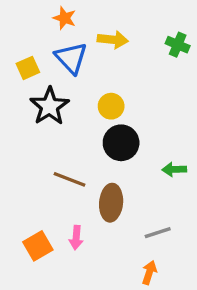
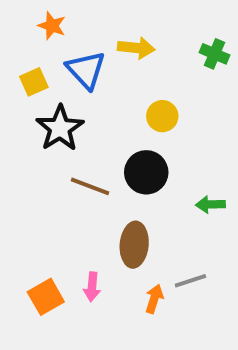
orange star: (65, 18) -> (52, 26), moved
yellow circle: (111, 106) -> (162, 116), moved
brown line: (69, 179) -> (90, 186), moved
orange arrow: (149, 273) -> (154, 299), moved

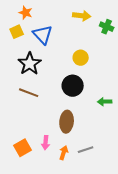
yellow arrow: (136, 48) -> (82, 16), moved
yellow square: (34, 82) -> (17, 32), moved
brown line: (90, 186) -> (29, 93), moved
gray line: (190, 281) -> (86, 150), moved
orange arrow: (154, 299) -> (64, 153), moved

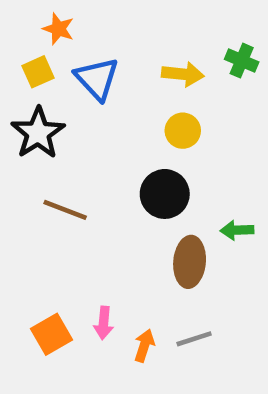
yellow arrow: (82, 16) -> (183, 74), moved
black star: (30, 64) -> (38, 133), moved
brown ellipse: (67, 122) -> (190, 262), moved

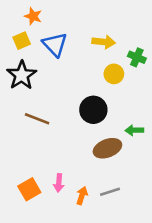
green cross: (242, 61) -> (137, 57), moved
yellow circle: (183, 131) -> (114, 74), moved
brown ellipse: (190, 262) -> (107, 148), turned 64

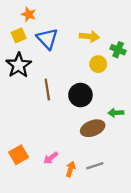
brown line: (37, 119) -> (47, 90), moved, turned 60
pink arrow: (59, 183) -> (51, 158), turned 48
orange square: (29, 189) -> (19, 155), moved

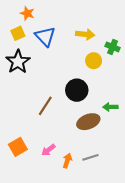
brown line: (47, 90) -> (45, 106), moved, turned 42

